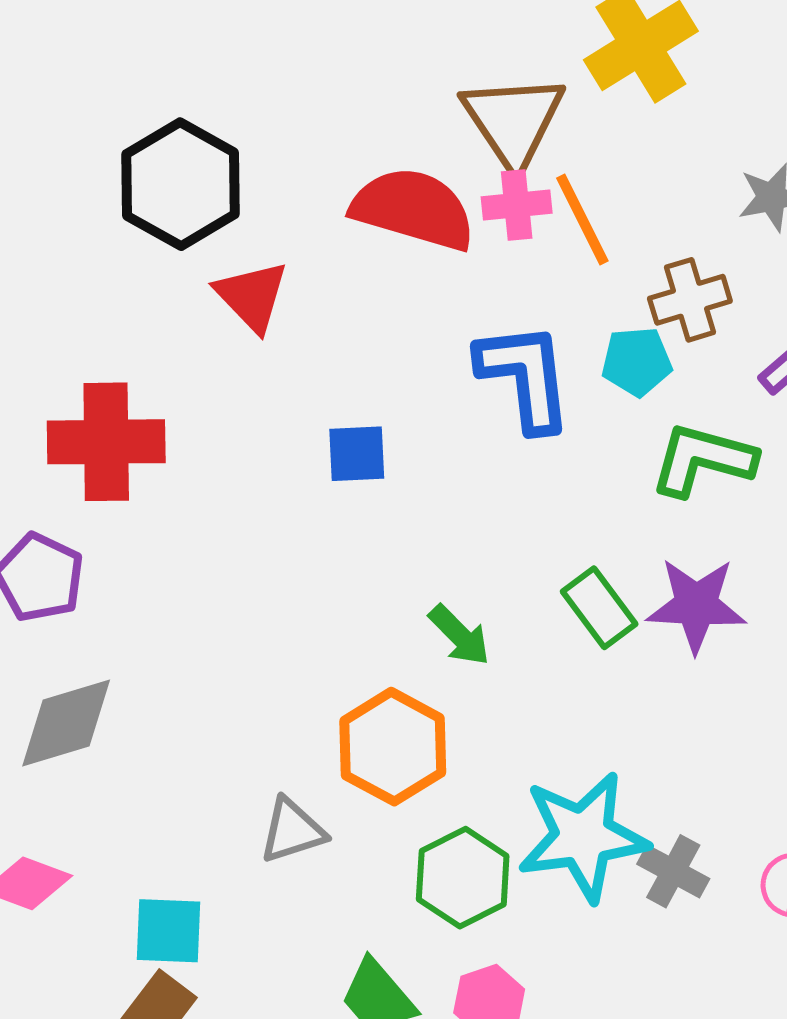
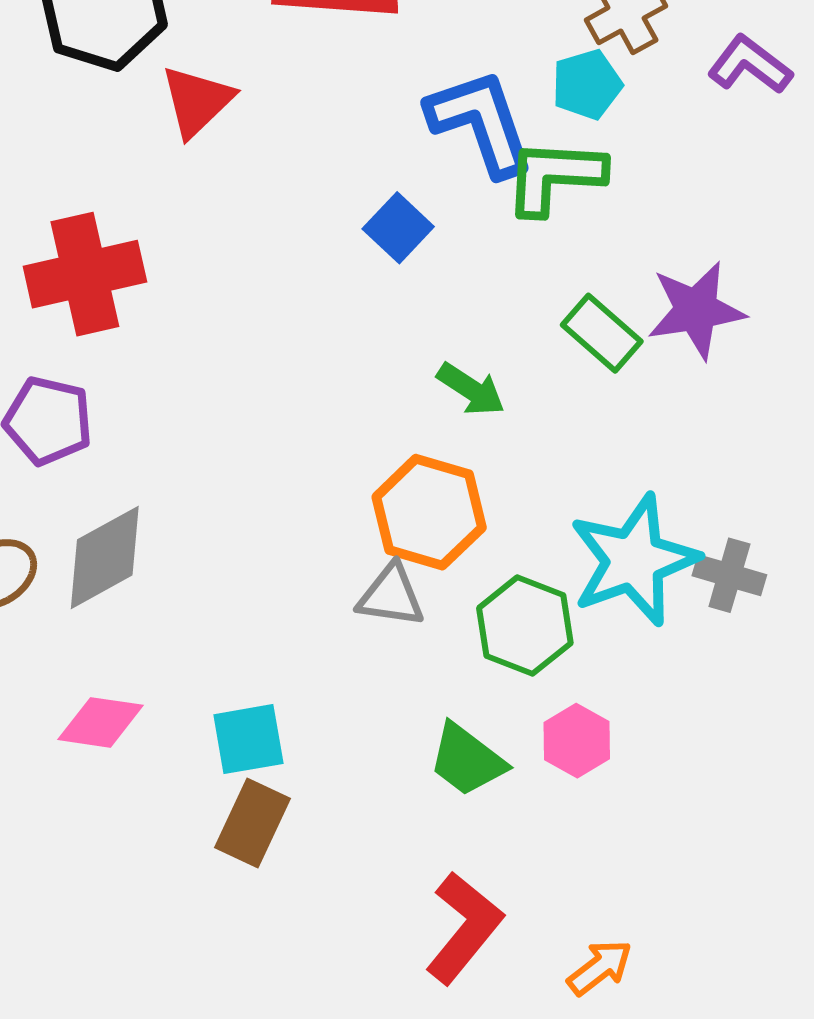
red triangle: (252, 296) -> (197, 101), turned 42
blue square: (357, 454) -> (398, 228), moved, turned -32
green L-shape: (703, 460) -> (554, 176), moved
gray triangle: (292, 831) -> (391, 596), moved, turned 38

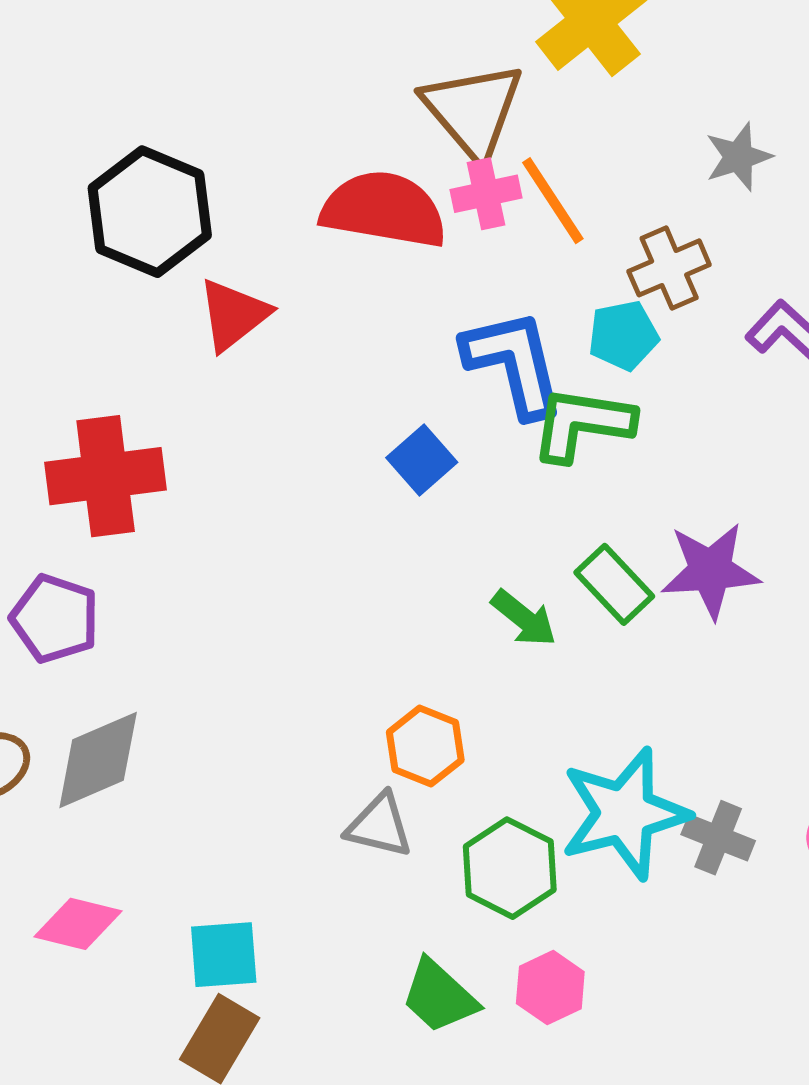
green arrow: (471, 389) -> (524, 618), moved
orange hexagon: (429, 512) -> (425, 746), size x0.7

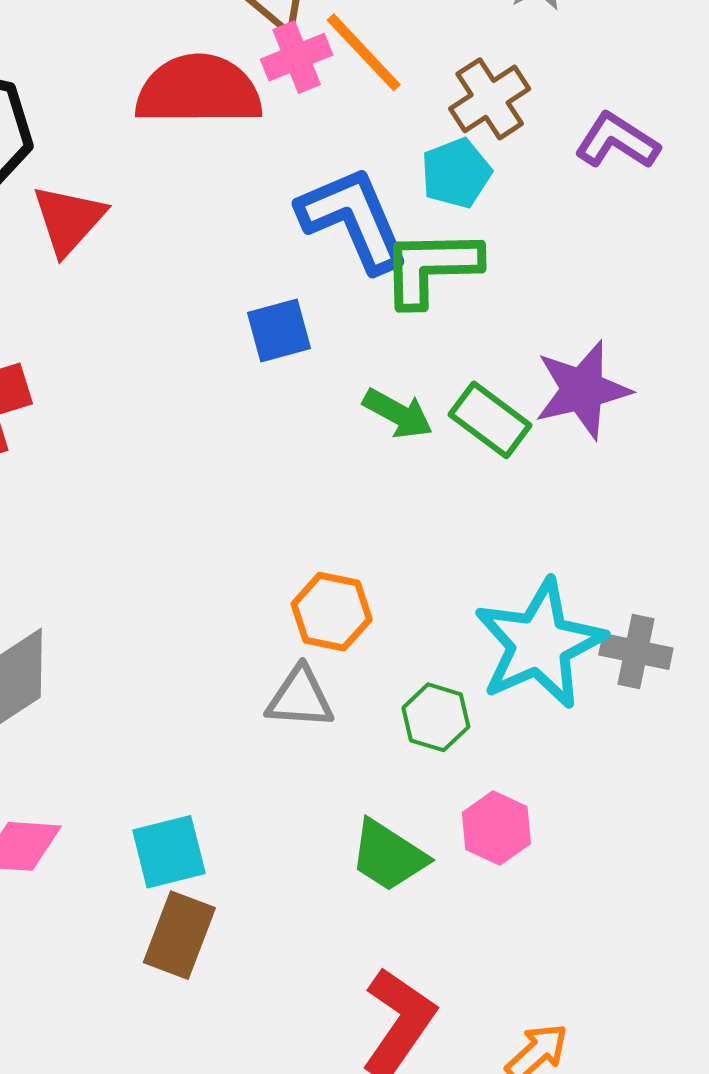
blue square: (422, 460) -> (279, 330), turned 36
green arrow: (524, 618) -> (398, 414), moved
green hexagon: (510, 868) -> (436, 717), size x0.7

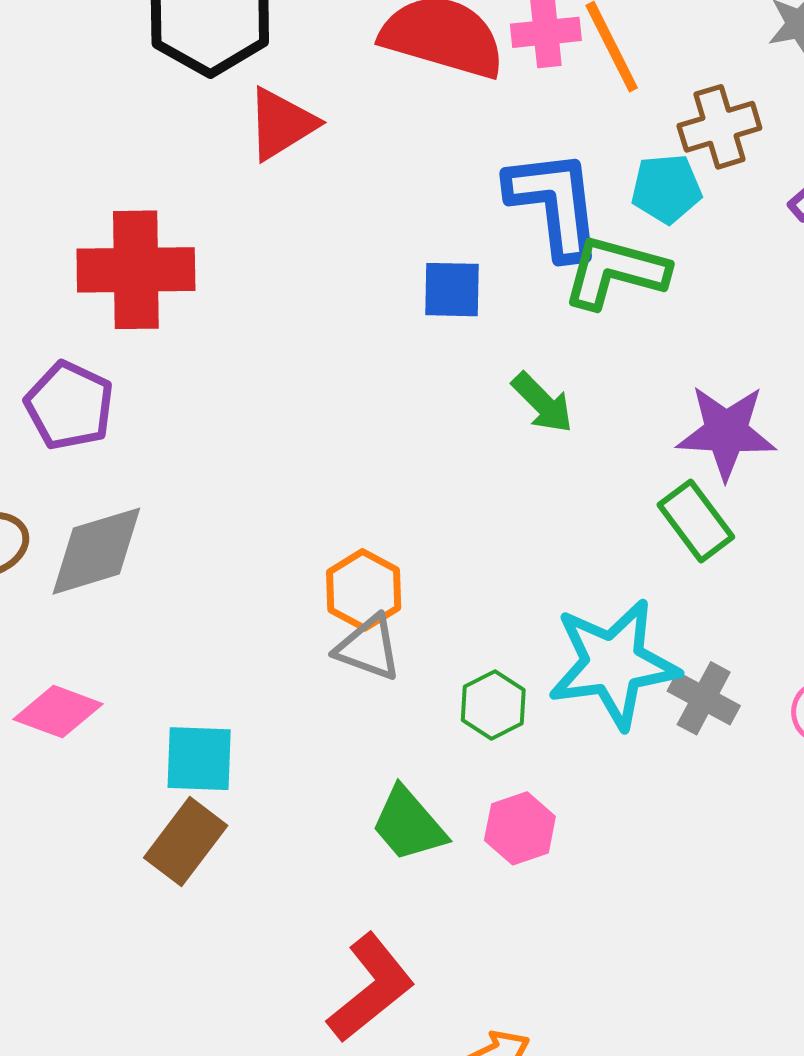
green rectangle: (490, 420) -> (696, 521), moved
orange hexagon: (332, 612) -> (364, 590), moved

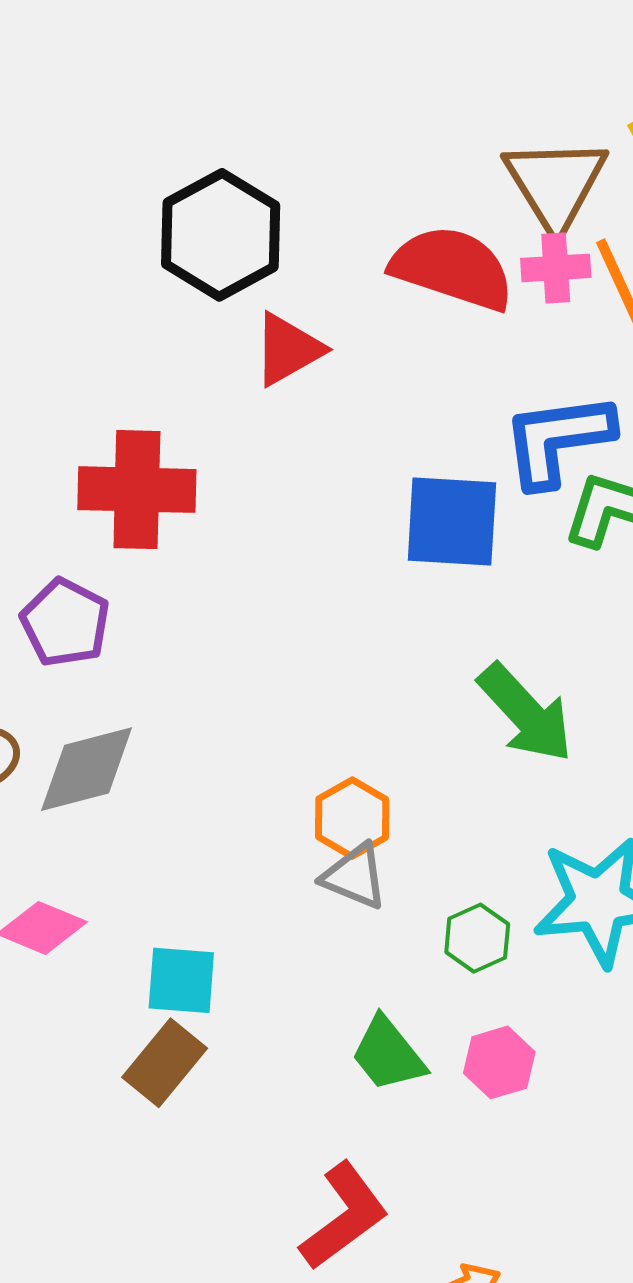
blue L-shape: (555, 204) -> (558, 440), turned -93
blue square: (452, 290) -> (452, 521), size x1.6
green arrow: (542, 403) -> (526, 713), moved, size x1.6

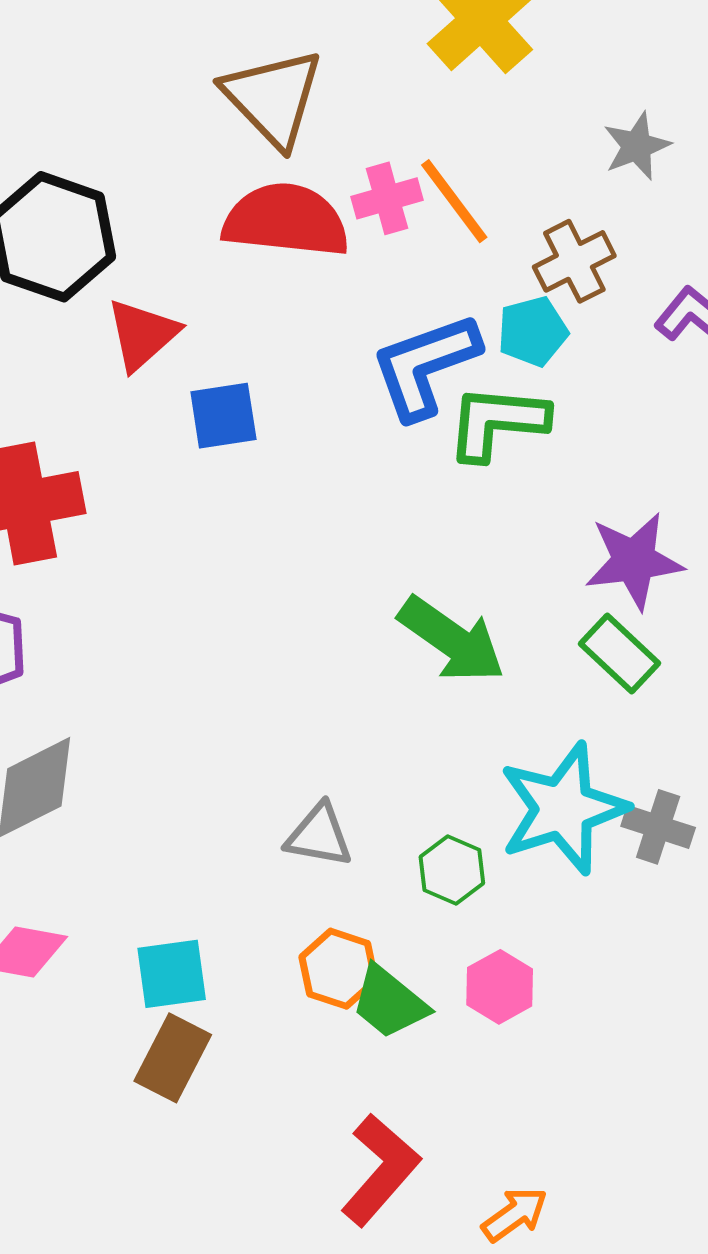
brown triangle: (555, 184) -> (273, 98), moved
blue square: (452, 521) -> (223, 416), moved, size x0.7
orange hexagon: (352, 818) -> (339, 969), moved

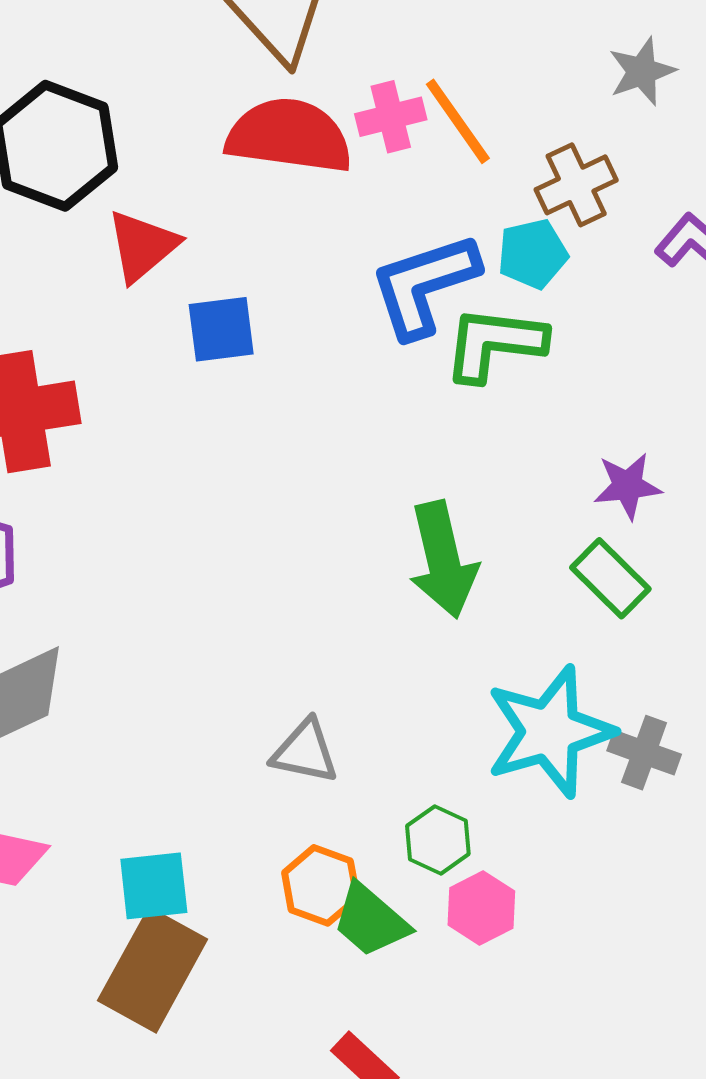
purple star: (634, 561) -> (628, 486), size x0.7
green arrow: (452, 640) -> (443, 560), turned 40
green hexagon: (452, 870) -> (438, 840), moved
brown rectangle: (173, 1058) -> (153, 970), size x1.4

